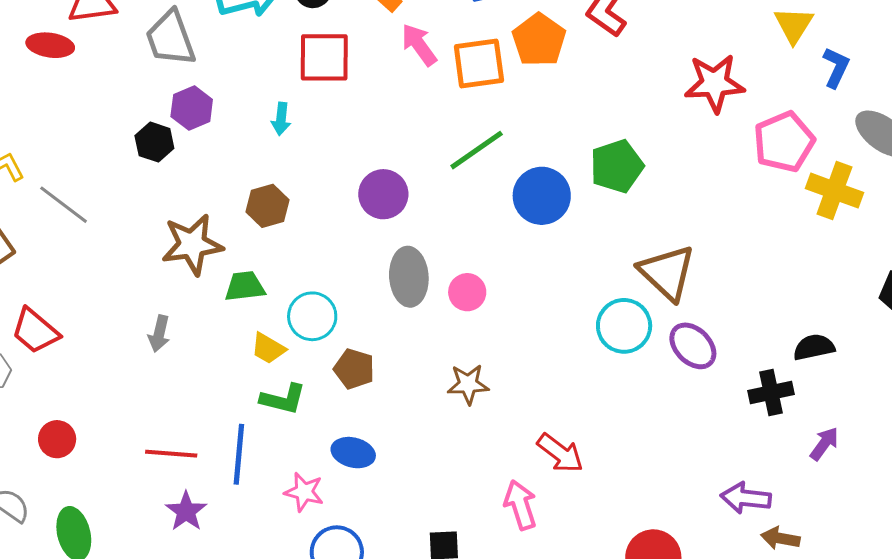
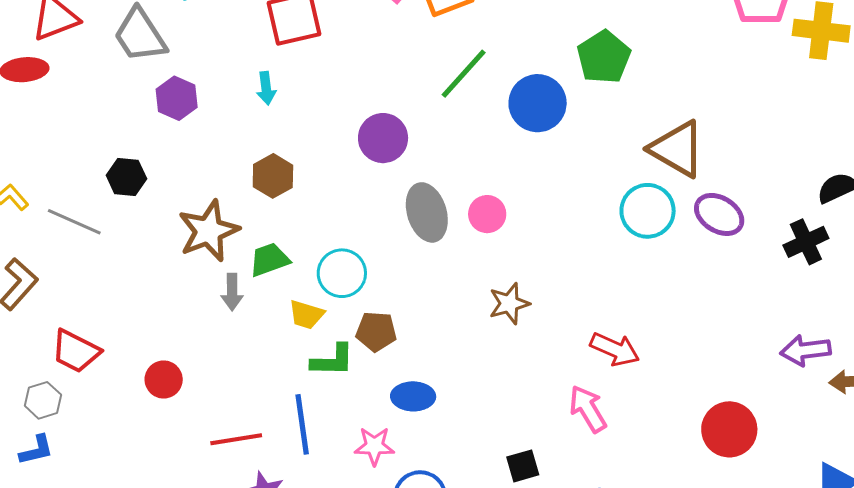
black hexagon: (154, 142) -> (126, 177), moved
gray arrow: (159, 334) -> (232, 292), moved
brown pentagon: (354, 369) -> (376, 331), moved
red circle: (57, 439) -> (164, 380), moved

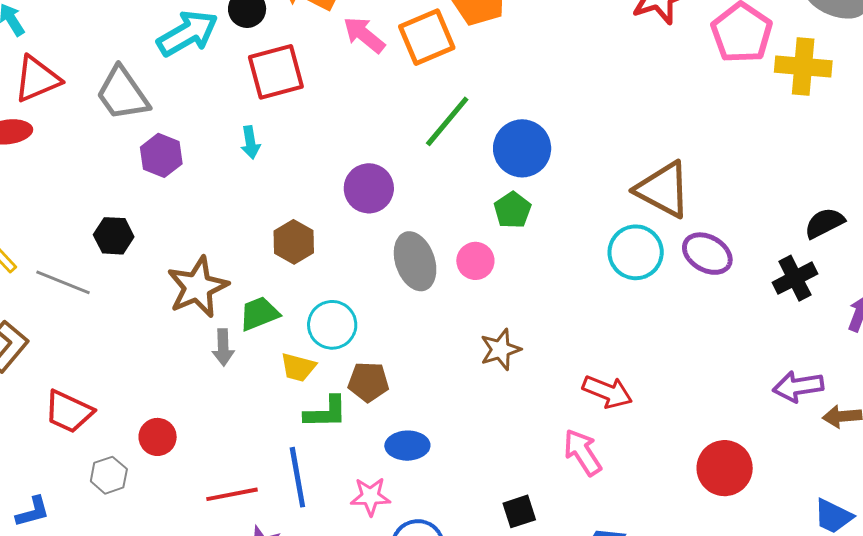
green pentagon: (604, 57) -> (513, 210), moved, size x0.7
brown hexagon: (273, 176) -> (294, 242), moved
gray hexagon: (43, 400) -> (109, 475), moved

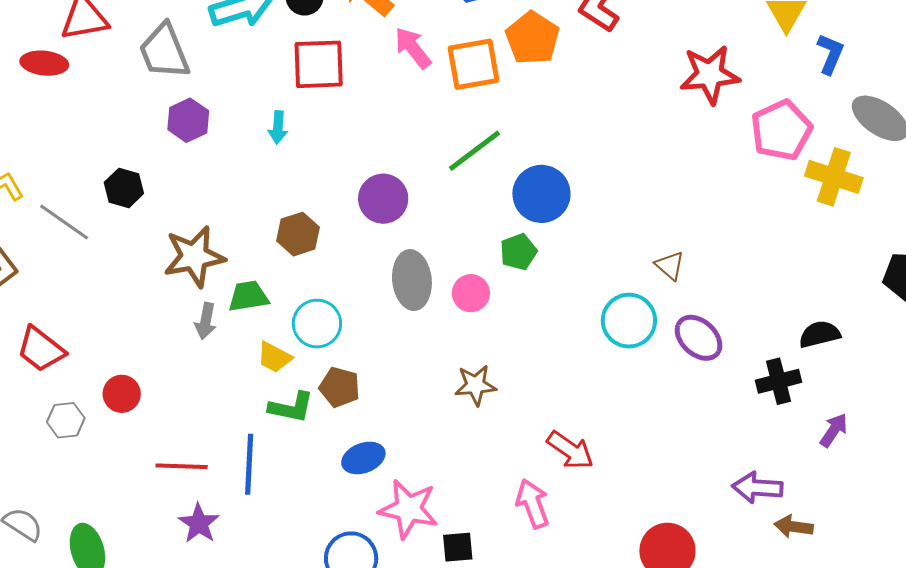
brown triangle: (663, 189) -> (670, 265), size x0.5
blue ellipse: (407, 446) -> (363, 458), turned -33
pink star: (370, 496) -> (408, 509), moved, size x1.5

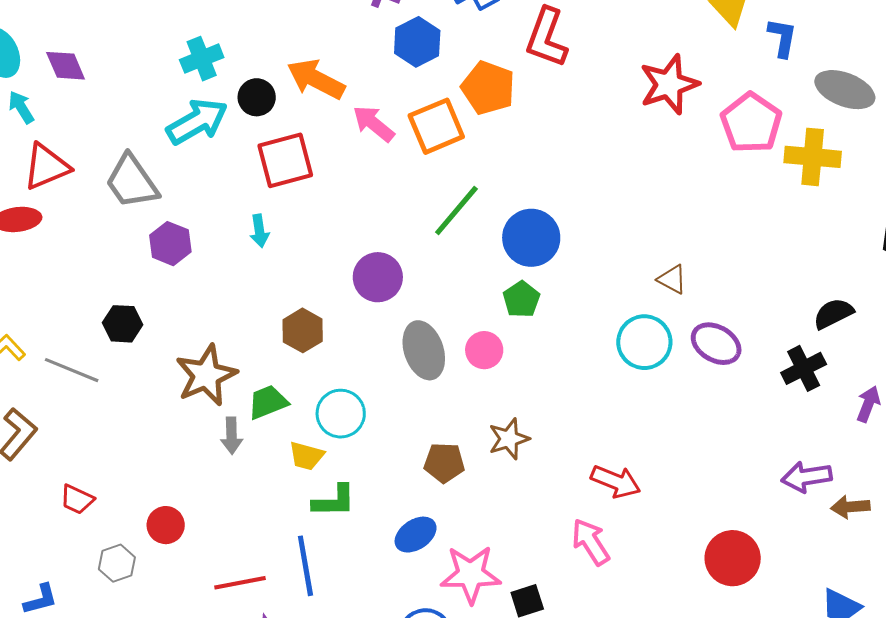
red trapezoid: (41, 349) -> (77, 499), size x0.7
brown pentagon: (340, 387) -> (444, 463), moved

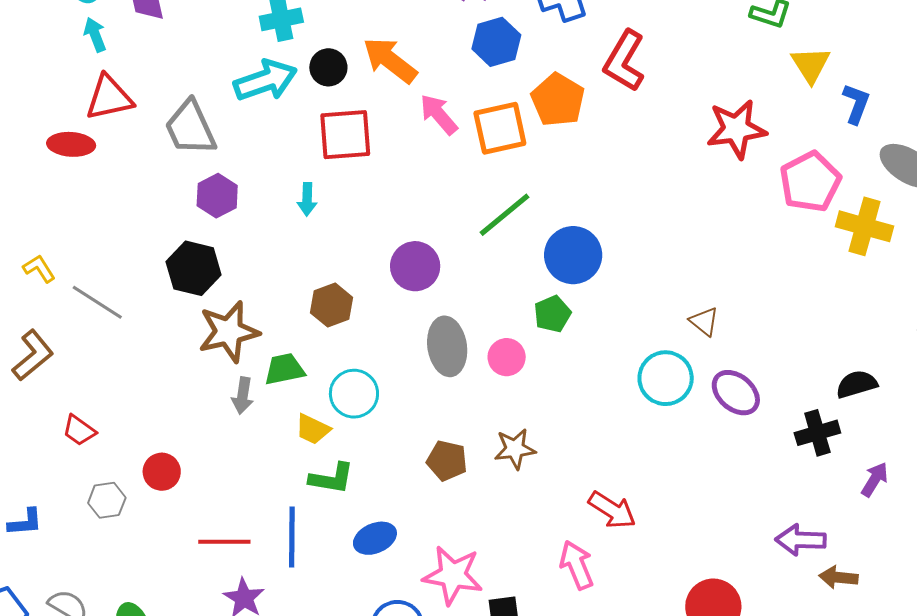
black hexagon: (123, 324) -> (194, 268), moved, size x1.4
blue ellipse: (416, 535) -> (375, 538), moved

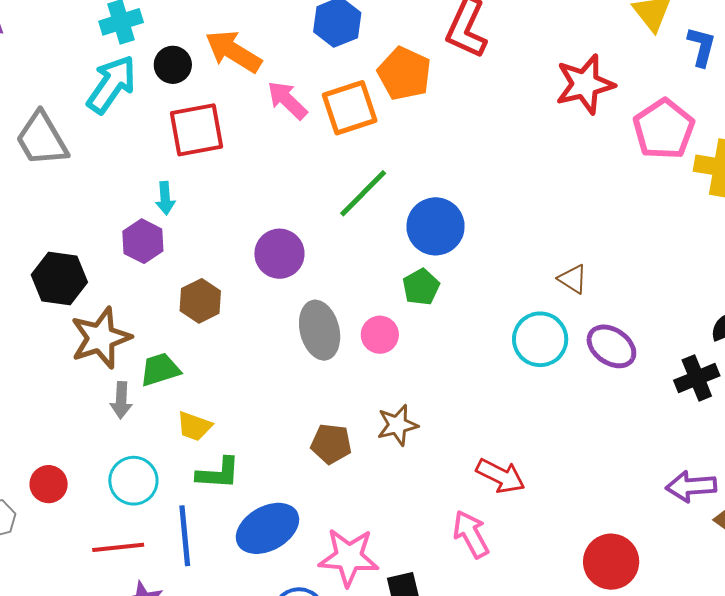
cyan arrow: (265, 80) -> (112, 84), turned -30
purple hexagon: (217, 196) -> (143, 241), moved
cyan circle: (354, 394) -> (133, 481), moved
blue ellipse: (375, 538) -> (267, 528), size x1.5

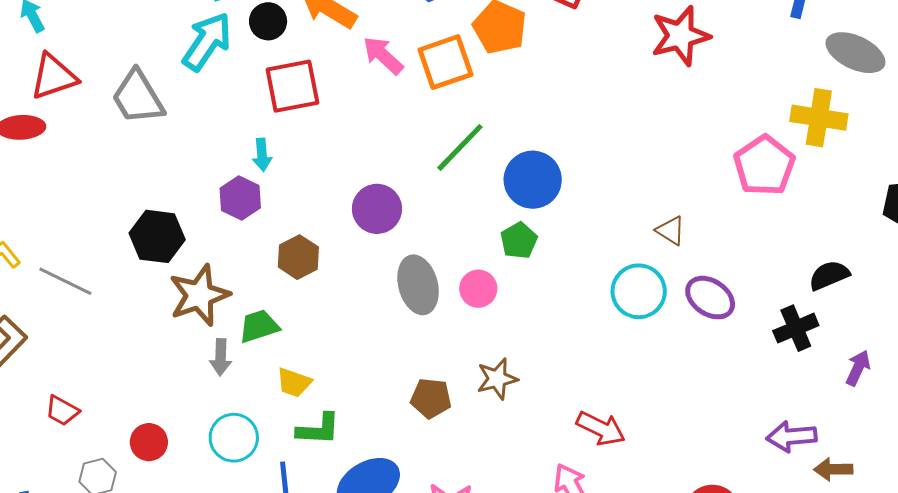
pink pentagon: (664, 129) -> (764, 166), moved

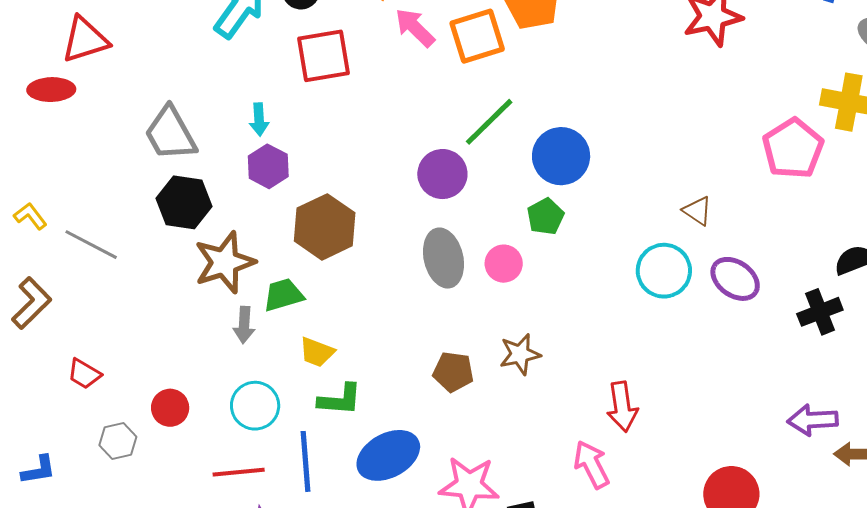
gray trapezoid: (138, 97) -> (170, 134), moved
cyan arrow: (262, 155) -> (259, 119), moved
purple circle: (377, 209) -> (442, 174), moved
brown hexagon: (298, 257) -> (325, 227), size x1.5
red arrow: (601, 428) -> (622, 407), turned 54

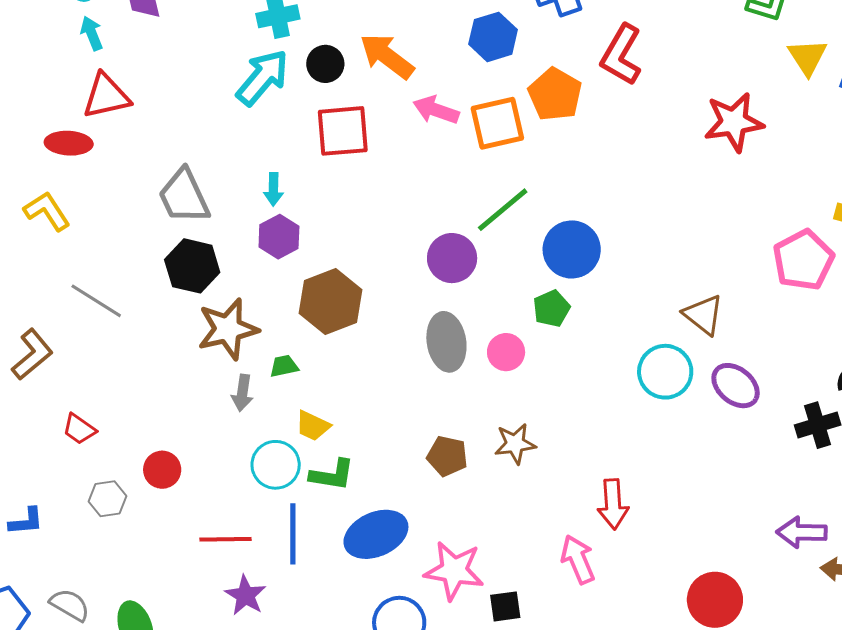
pink arrow: (415, 28) -> (436, 110), turned -30
brown triangle: (697, 211) -> (703, 315), size x1.4
yellow L-shape: (30, 216) -> (47, 211), moved, size x1.4
green trapezoid: (283, 295) -> (284, 366), size x0.7
cyan circle: (255, 406) -> (276, 465), moved

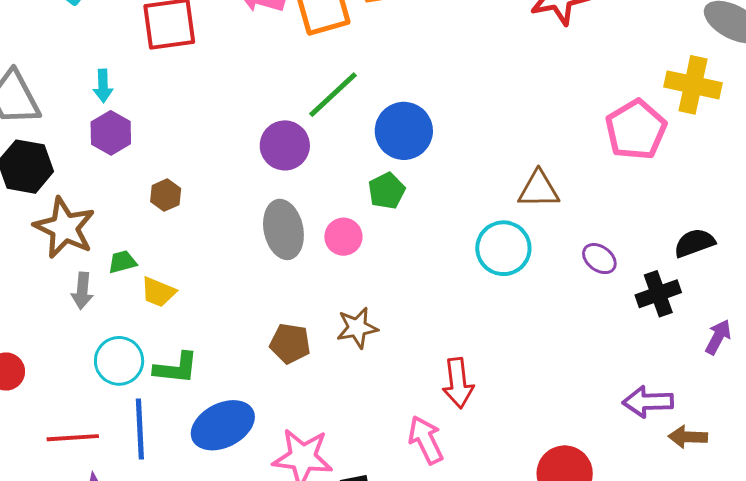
brown hexagon: (330, 302) -> (166, 195), size x0.5
brown triangle: (703, 315) -> (539, 189), turned -36
brown star: (228, 329) -> (64, 228), turned -30
purple ellipse: (736, 386) -> (599, 259), moved, size x0.7
yellow trapezoid: (313, 426) -> (158, 292), moved

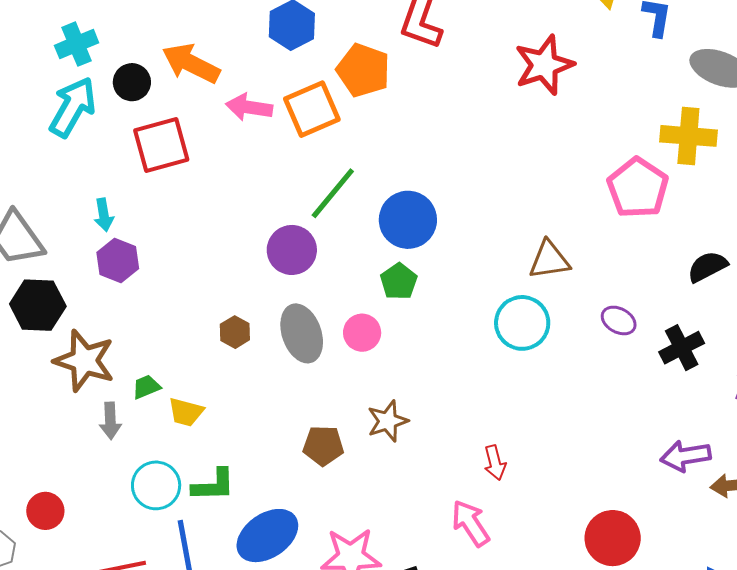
brown hexagon: (166, 195) -> (235, 332), moved
black semicircle: (694, 243) -> (707, 267), moved
red arrow: (458, 383) -> (495, 463), size x0.7

